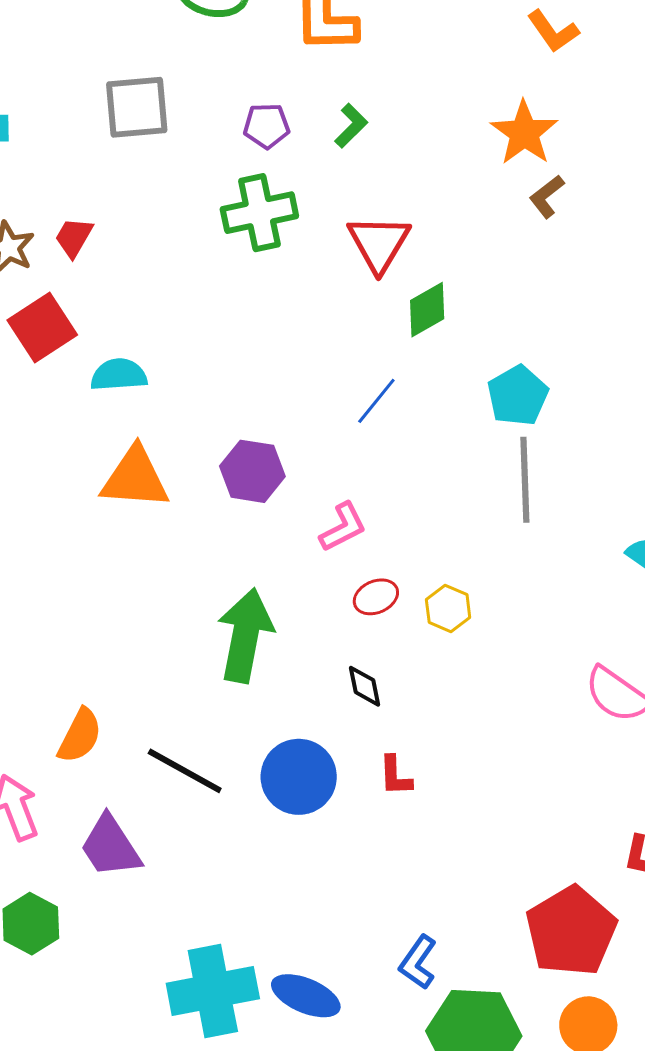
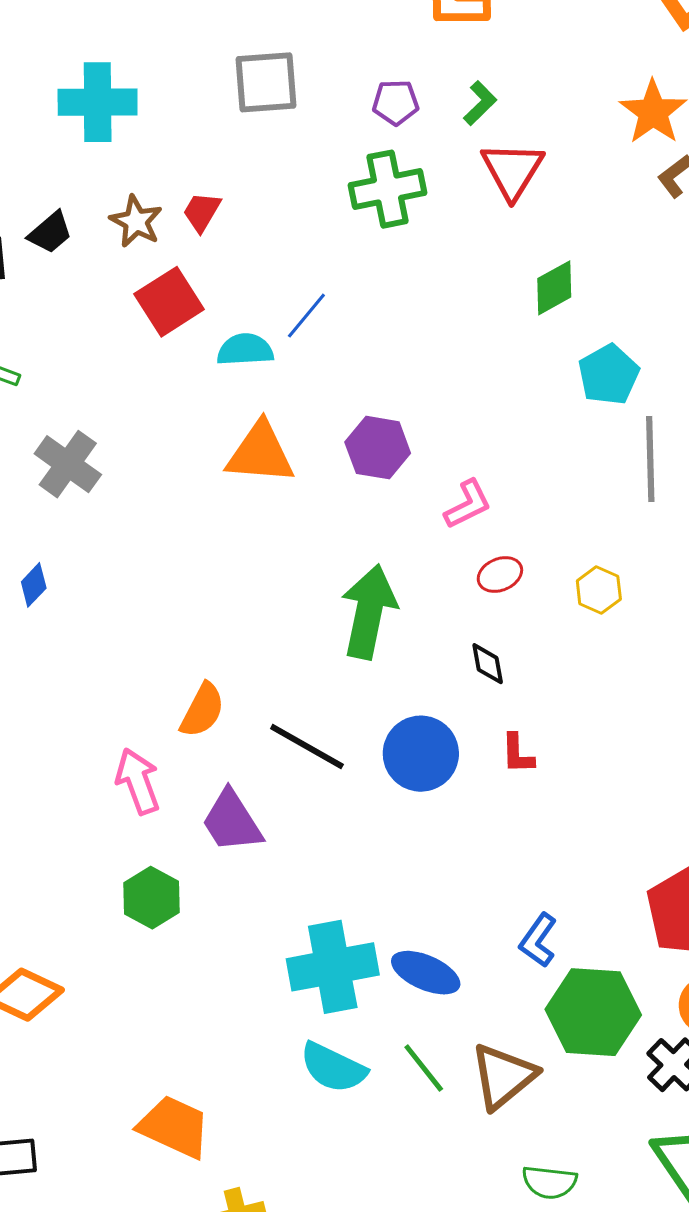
red triangle: (379, 243) -> (512, 170), moved
cyan pentagon: (518, 396) -> (609, 375), moved
blue line: (376, 401) -> (306, 316), moved
yellow hexagon: (448, 608) -> (599, 590), moved

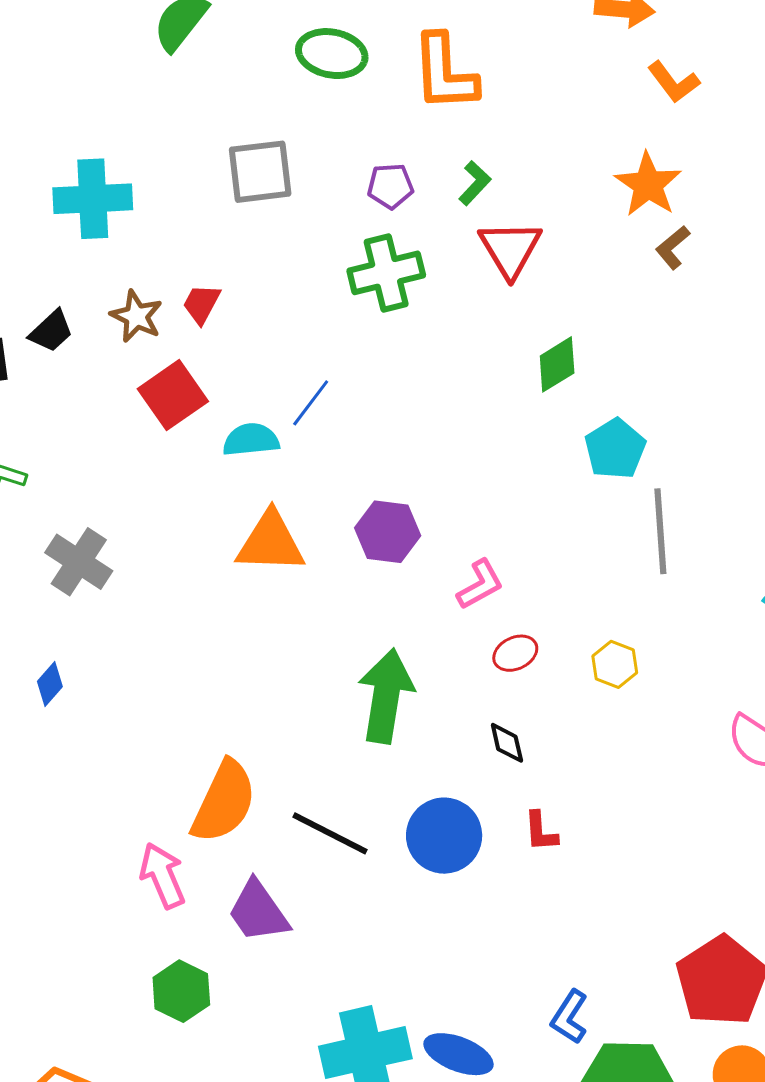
orange semicircle: (202, 710) -> (224, 802), size x1.5

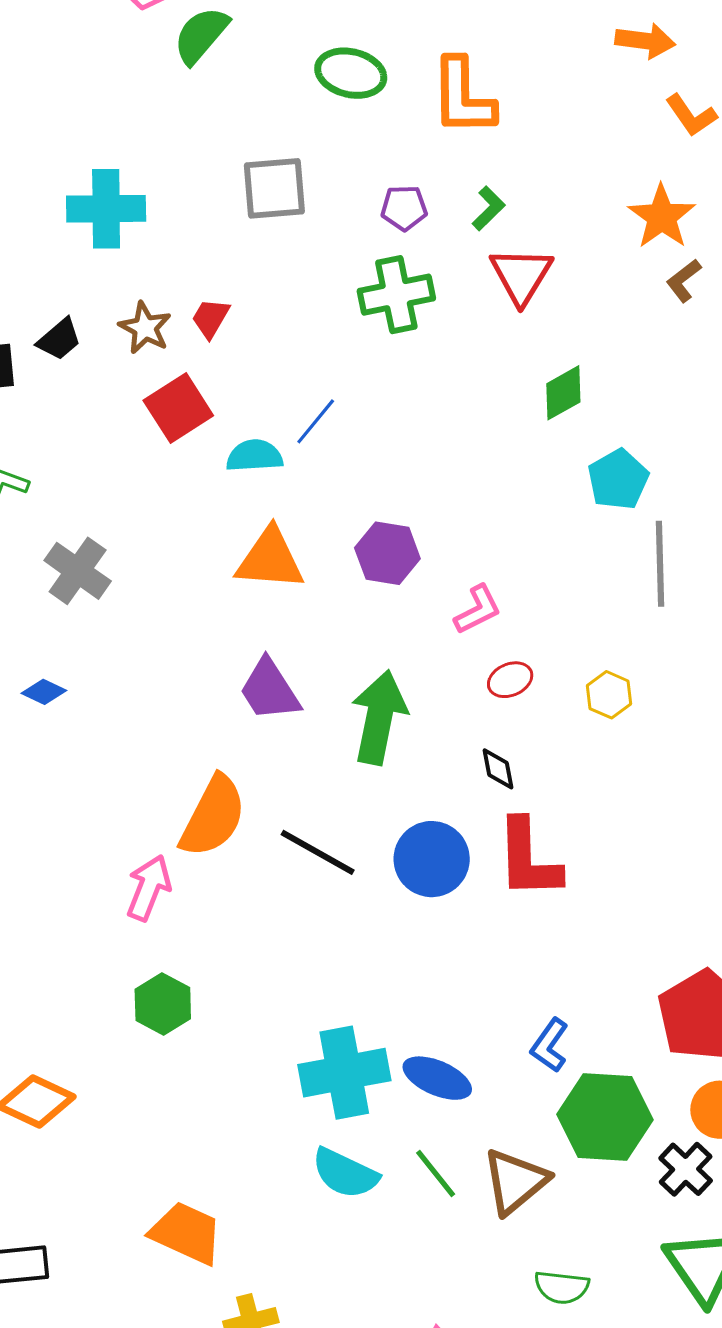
blue diamond: (50, 684) -> (44, 692), turned 72
red L-shape: (541, 831) -> (528, 859), size x2.0
pink arrow: (163, 876) -> (149, 888), turned 42
purple trapezoid: (258, 911) -> (269, 690), moved

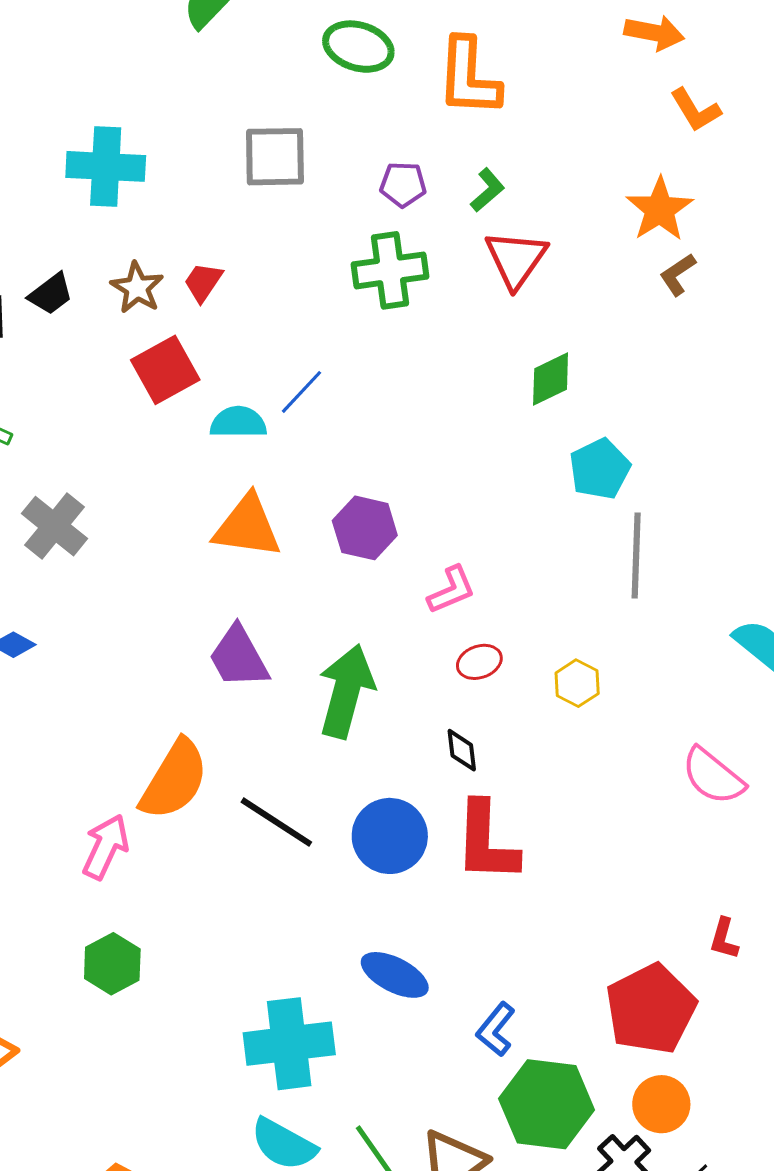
blue ellipse: (437, 1078) -> (395, 975), moved

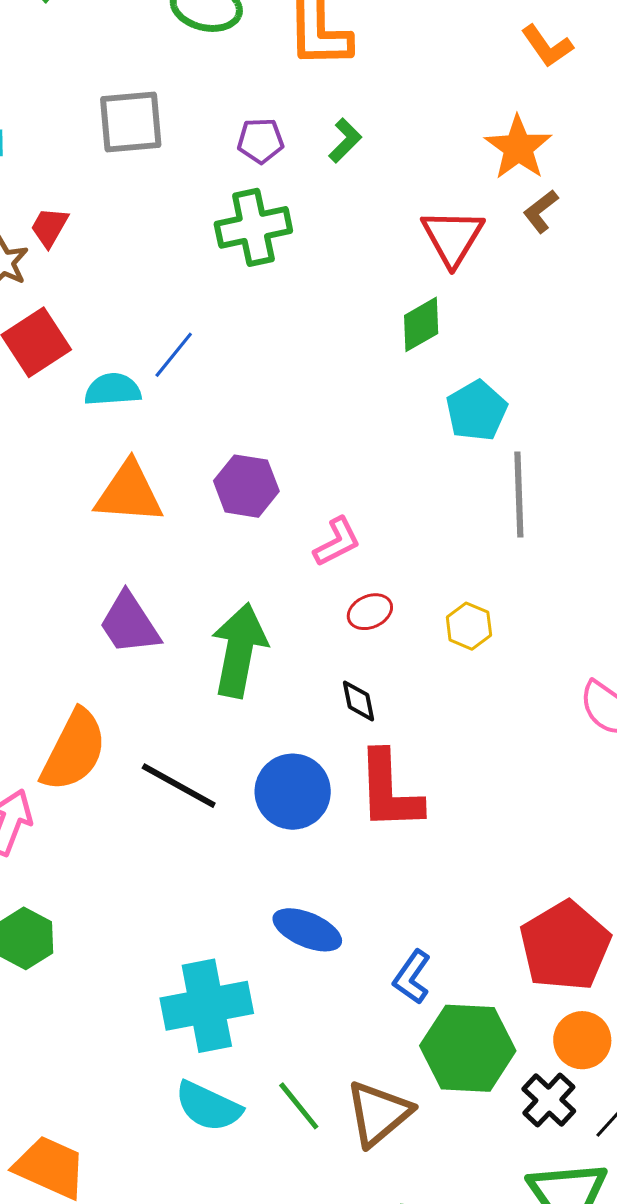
red triangle: (516, 259) -> (452, 237), moved
red trapezoid: (203, 282) -> (49, 227), moved

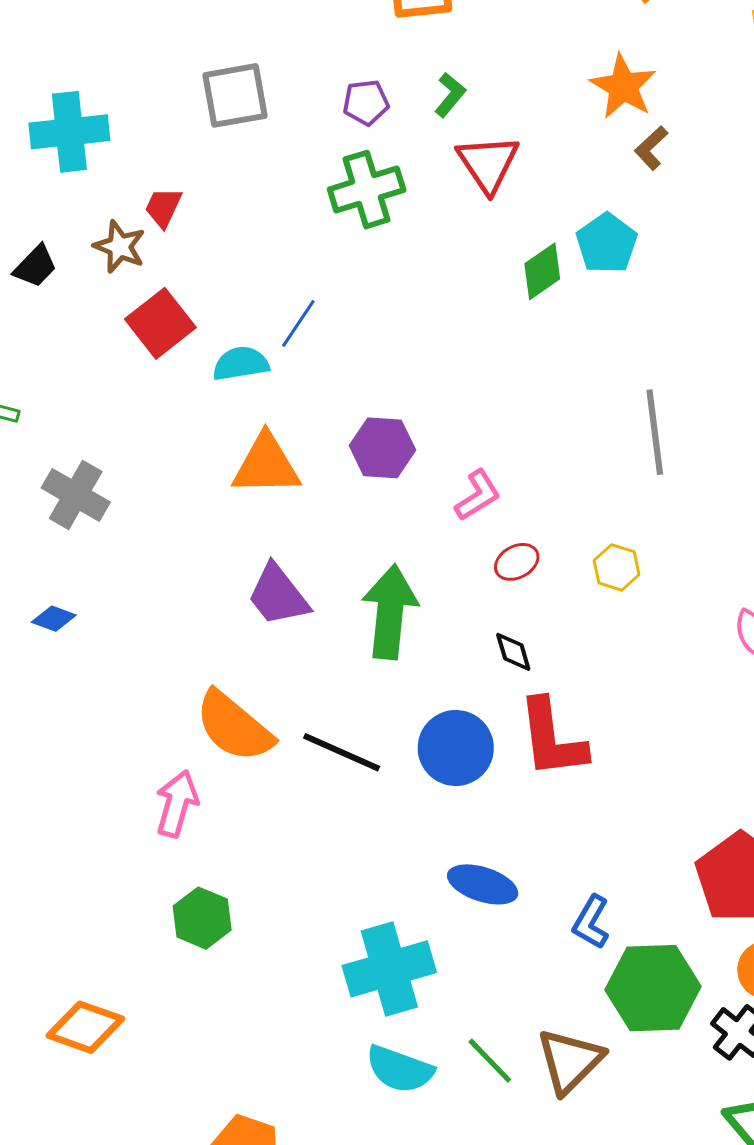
red triangle: (452, 237) -> (488, 163), moved
cyan pentagon: (476, 411) -> (607, 243), moved
orange semicircle: (74, 750) -> (234, 726), turned 108

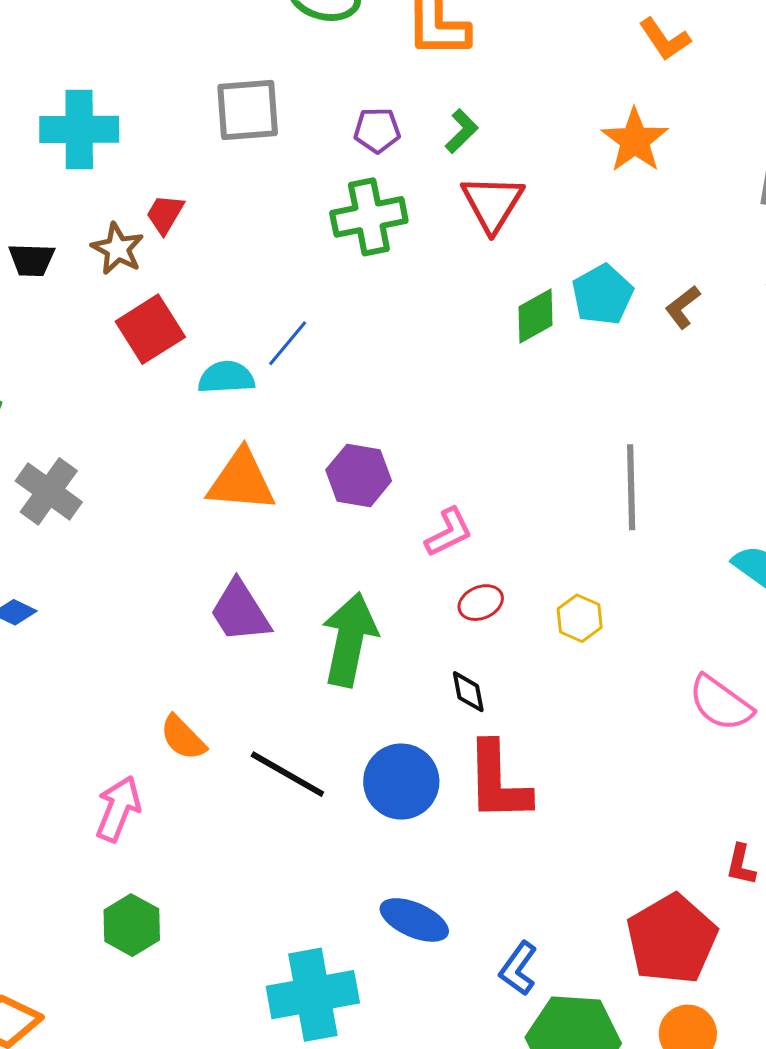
brown L-shape: (651, 148) -> (683, 307), moved
black trapezoid: (35, 266) -> (32, 260), turned 42
orange semicircle: (234, 726) -> (183, 738), size x0.6

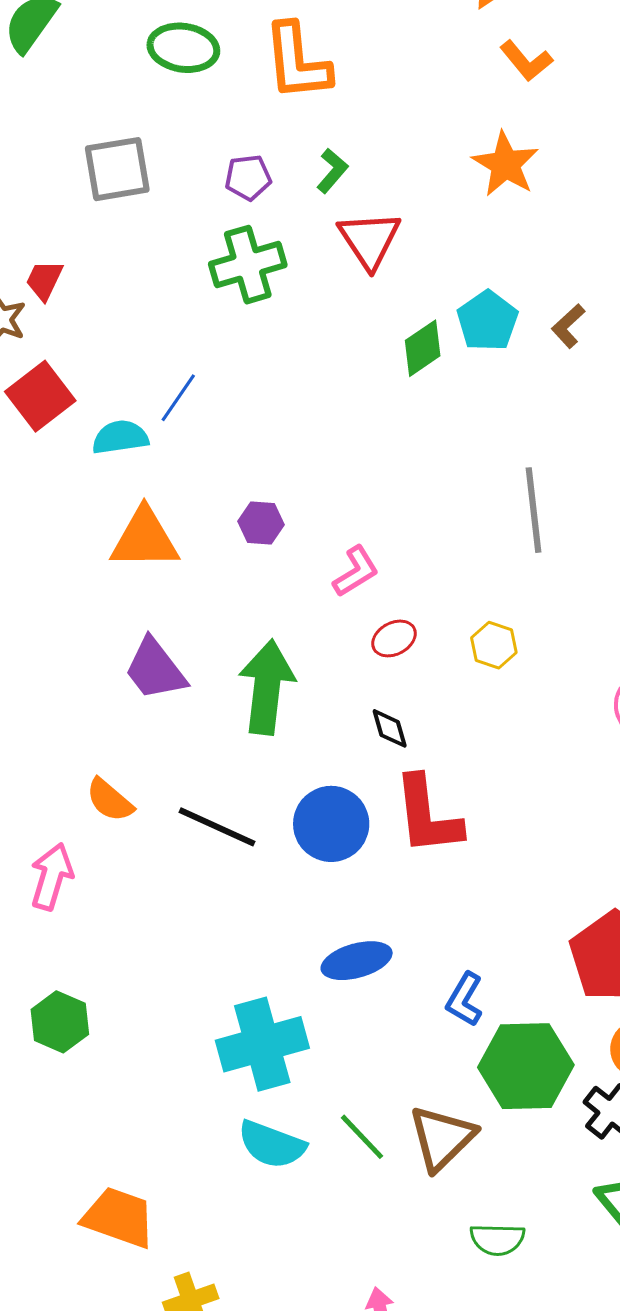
purple hexagon: (359, 475) -> (261, 523), size x0.7
blue ellipse: (414, 920) -> (357, 961), turned -34
green hexagon: (132, 925) -> (60, 1022), moved

